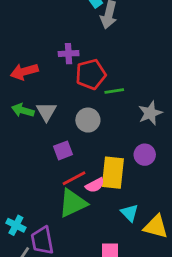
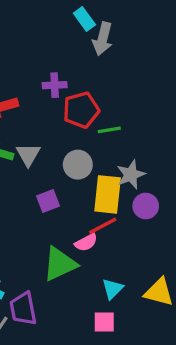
gray star: (150, 113) -> (131, 175), moved
yellow rectangle: (113, 173) -> (108, 194), moved
red line: (74, 178) -> (103, 226), moved
cyan triangle: (129, 213) -> (113, 289), moved, turned 30

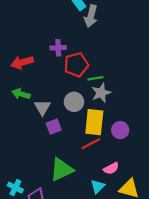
gray triangle: (28, 155) -> (42, 107), moved
gray star: (131, 175) -> (101, 93), moved
pink semicircle: (86, 242) -> (111, 168), moved

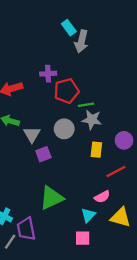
gray star: (101, 93) -> (92, 120), turned 30
yellow rectangle: (94, 122) -> (96, 150), moved, size x0.6
purple circle: (120, 130) -> (124, 140), moved
red line: (91, 144) -> (116, 171), moved

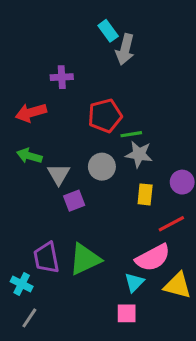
purple cross: (48, 74) -> (62, 77), moved
pink semicircle: (102, 197) -> (153, 258), size x1.6
purple trapezoid: (26, 229) -> (46, 258), moved

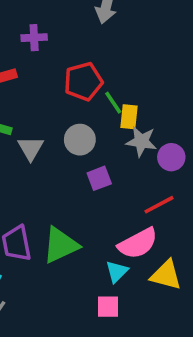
green line: (131, 134) -> (113, 103), turned 65
gray star: (139, 154) -> (141, 141), moved
yellow rectangle: (145, 194) -> (129, 117), moved
purple square: (74, 201) -> (99, 178), moved

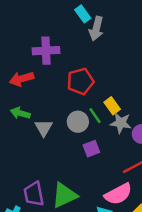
purple cross: (34, 38) -> (46, 51), size x1.5
green line: (113, 103) -> (95, 116), moved
yellow rectangle: (129, 117) -> (112, 106), turned -42

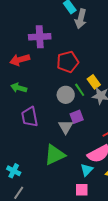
gray triangle: (44, 128) -> (66, 127), moved
purple trapezoid: (34, 194) -> (30, 117), moved

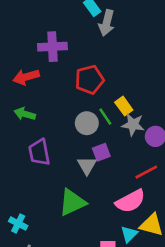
cyan triangle: (87, 170) -> (129, 234), moved

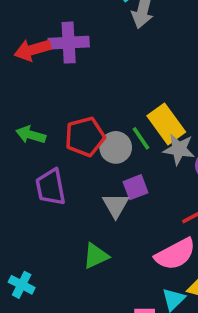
red arrow: (26, 77) -> (33, 50), moved
red pentagon: (89, 80) -> (85, 137), moved
yellow rectangle: (124, 106) -> (166, 124), size x1.5
green triangle: (72, 202) -> (96, 256), size x0.7

